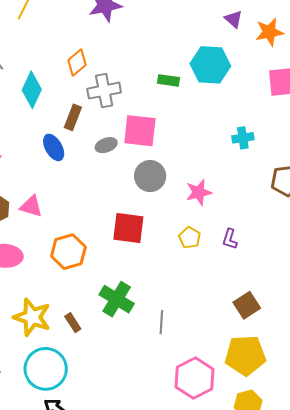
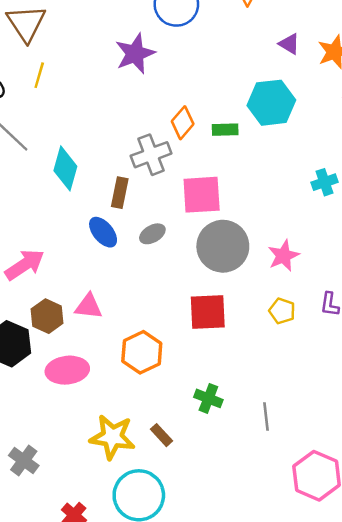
orange diamond: (77, 62) -> (183, 123), moved
gray ellipse: (106, 145) -> (152, 234), moved
gray circle: (150, 176) -> (223, 246), size x1.4
green cross: (117, 299) -> (208, 398), size x0.7

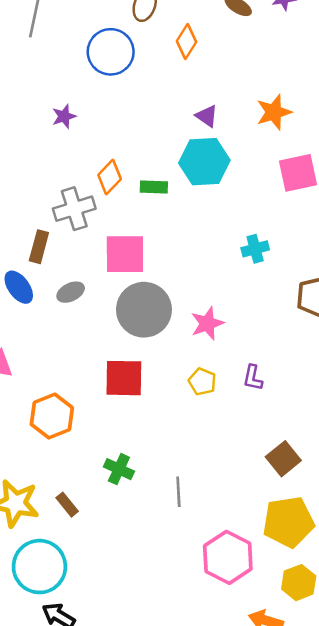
purple triangle: (289, 44) -> (207, 116), moved
purple star: (135, 54) -> (64, 116), moved, size x0.6

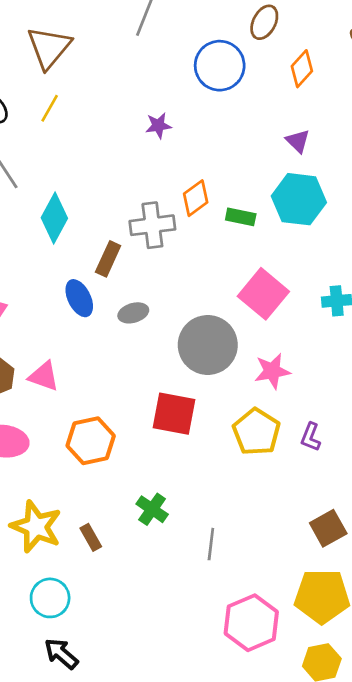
purple triangle: (207, 116) -> (298, 141), moved
pink square: (125, 254) -> (263, 294), moved, turned 30
yellow pentagon: (202, 382) -> (256, 432), size x1.6
cyan circle: (39, 567) -> (50, 598), size x0.7

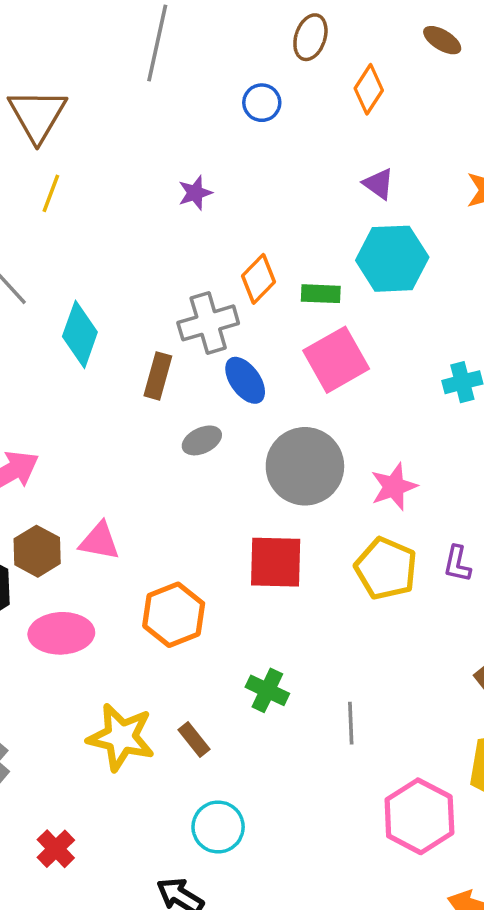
blue circle: (220, 66) -> (262, 103), size x0.6
pink square: (263, 294) -> (336, 360), moved, turned 30
blue ellipse: (79, 298) -> (245, 380), moved
cyan circle: (50, 598) -> (218, 827), moved

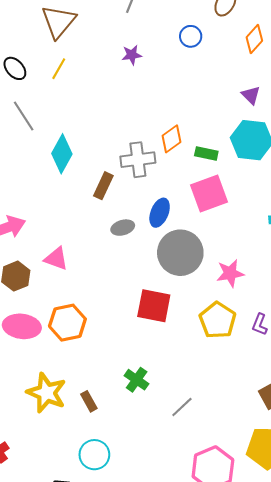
purple star: (195, 193) -> (132, 55), moved
blue ellipse: (245, 380) -> (160, 213), moved, turned 48
pink triangle: (99, 541) -> (56, 259), moved
orange hexagon: (174, 615) -> (67, 323), moved
gray line: (351, 723) -> (182, 407), turned 40

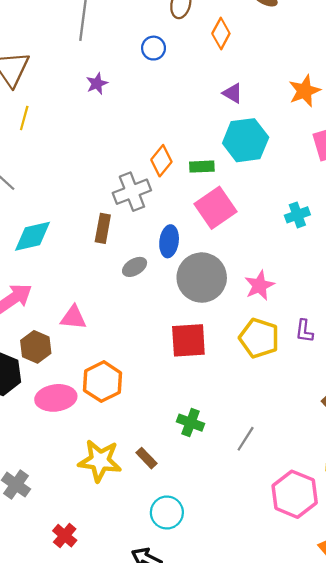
cyan diamond: (62, 154) -> (33, 236), moved, turned 63

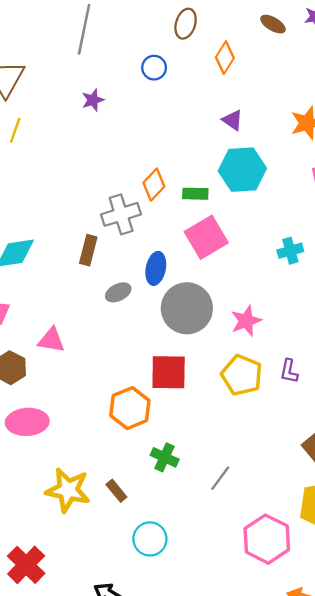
orange hexagon: (103, 382) -> (130, 408), moved
cyan circle: (167, 512) -> (150, 539), moved
red cross: (65, 536) -> (26, 565), size x1.5

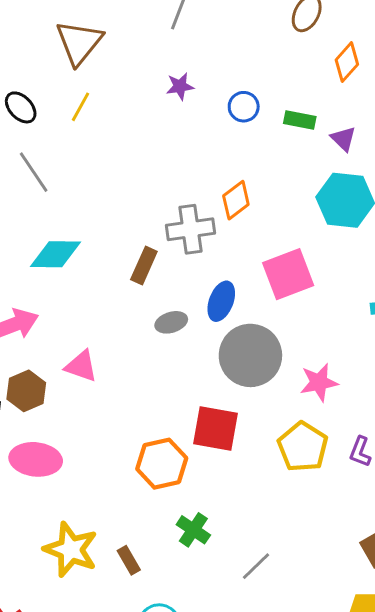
blue circle: (154, 68) -> (244, 107), moved
green rectangle: (195, 194) -> (300, 120), moved

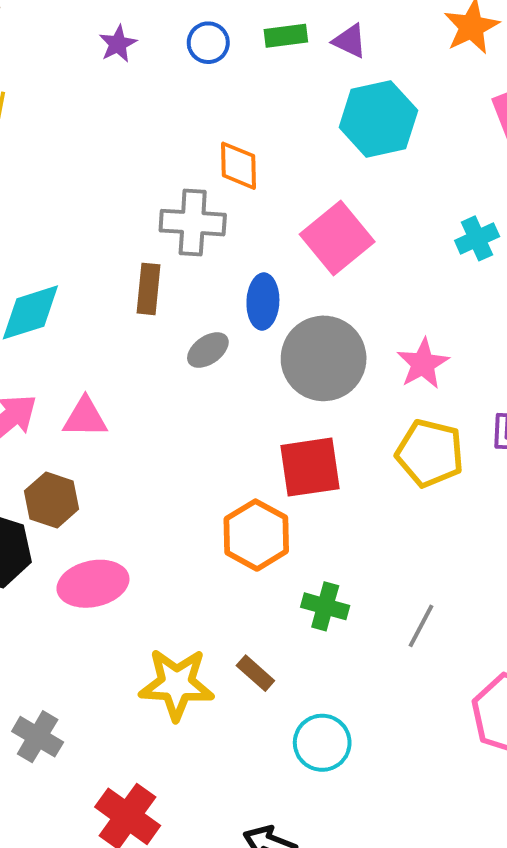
orange diamond: (236, 200) -> (238, 166), turned -36
gray cross: (191, 229) -> (193, 223), turned 30
pink triangle: (81, 366) -> (85, 418), moved

